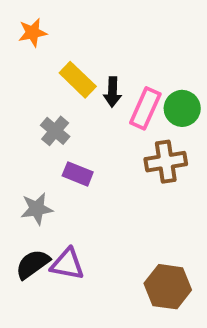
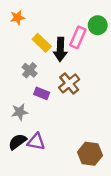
black arrow: (112, 92) -> (60, 49), size x1.5
pink rectangle: (145, 108) -> (78, 37), moved
green circle: (182, 108) -> (98, 25), moved
brown cross: (166, 162) -> (69, 83), moved, turned -30

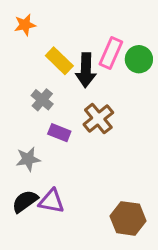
green circle: (98, 25) -> (139, 59), moved

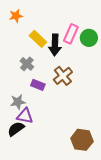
purple triangle: (52, 201) -> (25, 116), moved

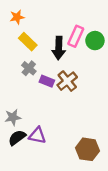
yellow rectangle: (38, 39) -> (28, 42), moved
purple rectangle: (38, 85) -> (47, 81), moved
gray star: (18, 102) -> (13, 117), moved
purple triangle: (25, 116) -> (37, 135), moved

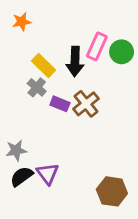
yellow rectangle: (28, 42) -> (44, 66), moved
purple triangle: (37, 135) -> (48, 174), turned 42

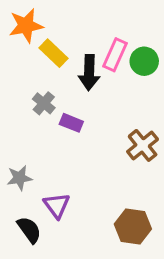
orange star: (22, 22) -> (26, 26), size x1.5
yellow rectangle: (44, 66) -> (53, 53), moved
brown cross: (86, 104) -> (143, 145), moved
black semicircle: (22, 176) -> (29, 230), moved, turned 90

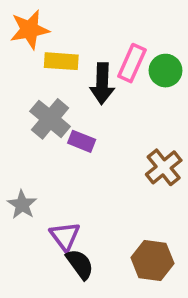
yellow rectangle: (53, 53) -> (61, 61), turned -40
gray cross: (44, 103) -> (50, 119), size x1.5
gray star: (19, 178) -> (22, 205), turned -30
black semicircle: (29, 230) -> (80, 264), moved

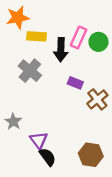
purple rectangle: (82, 141) -> (75, 83), moved

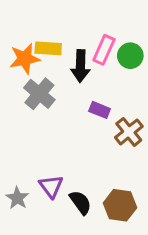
orange star: (18, 18) -> (25, 59), moved
gray star: (13, 122) -> (17, 198), moved
black semicircle: (48, 157) -> (80, 202), moved

